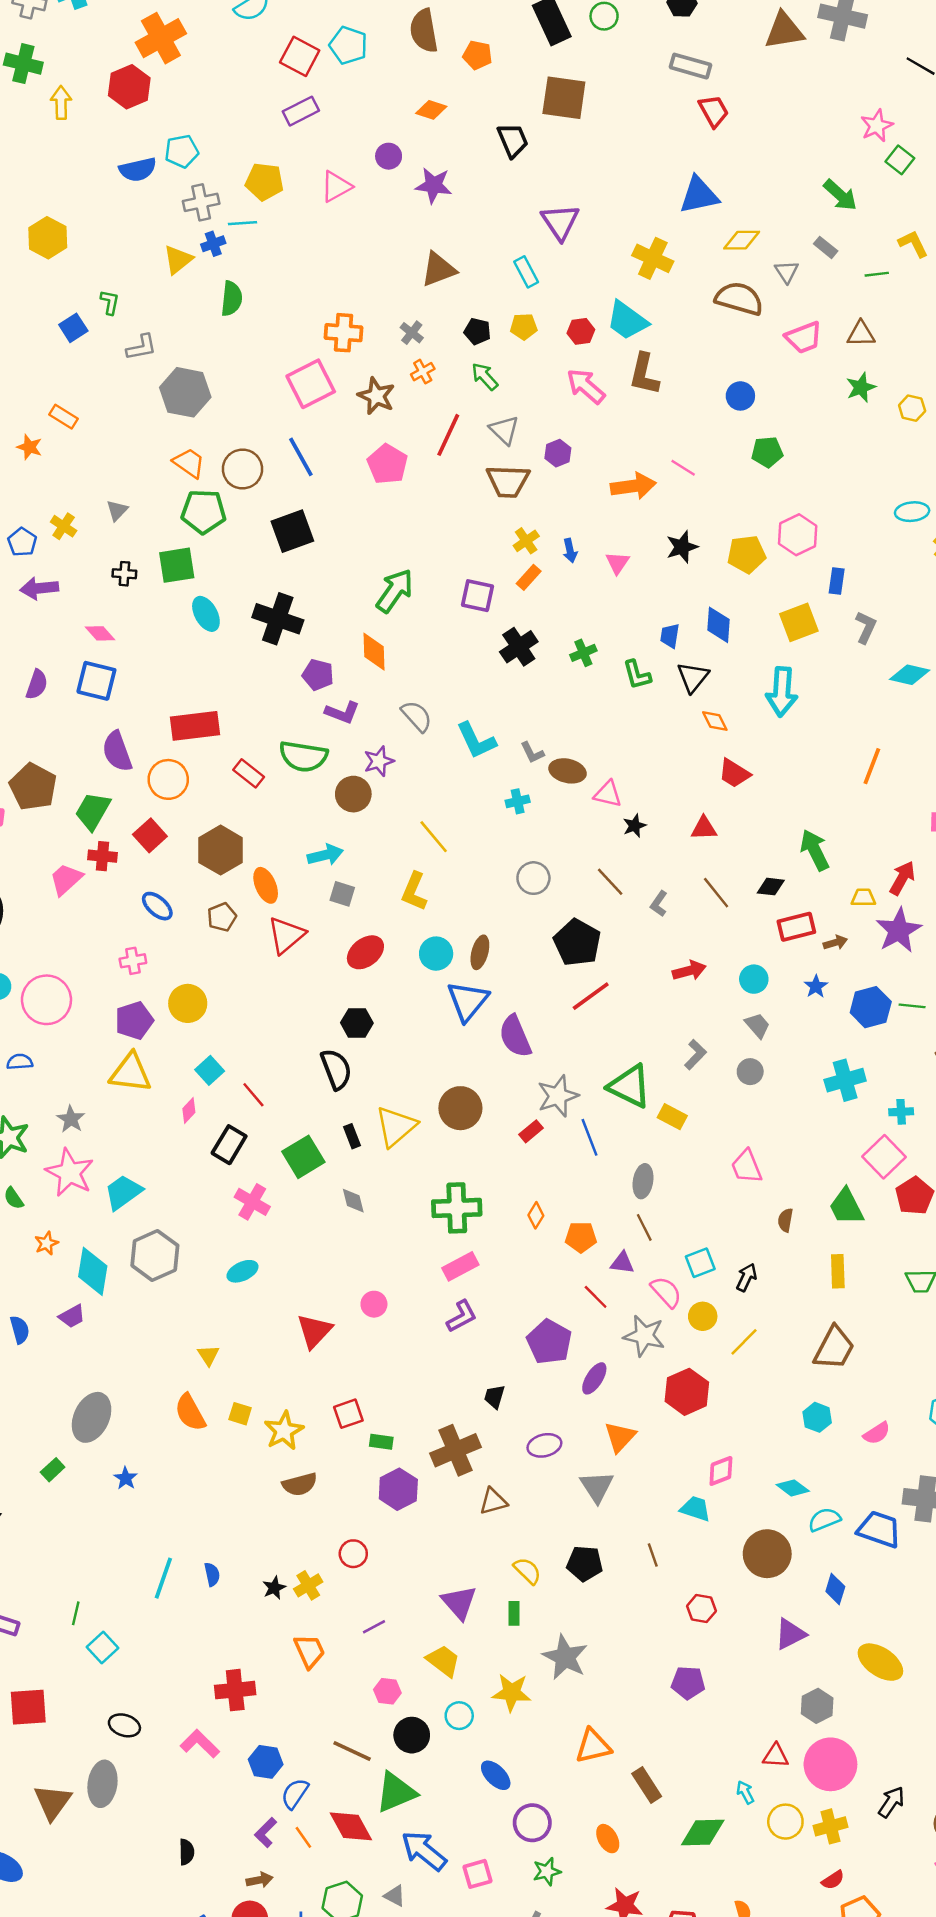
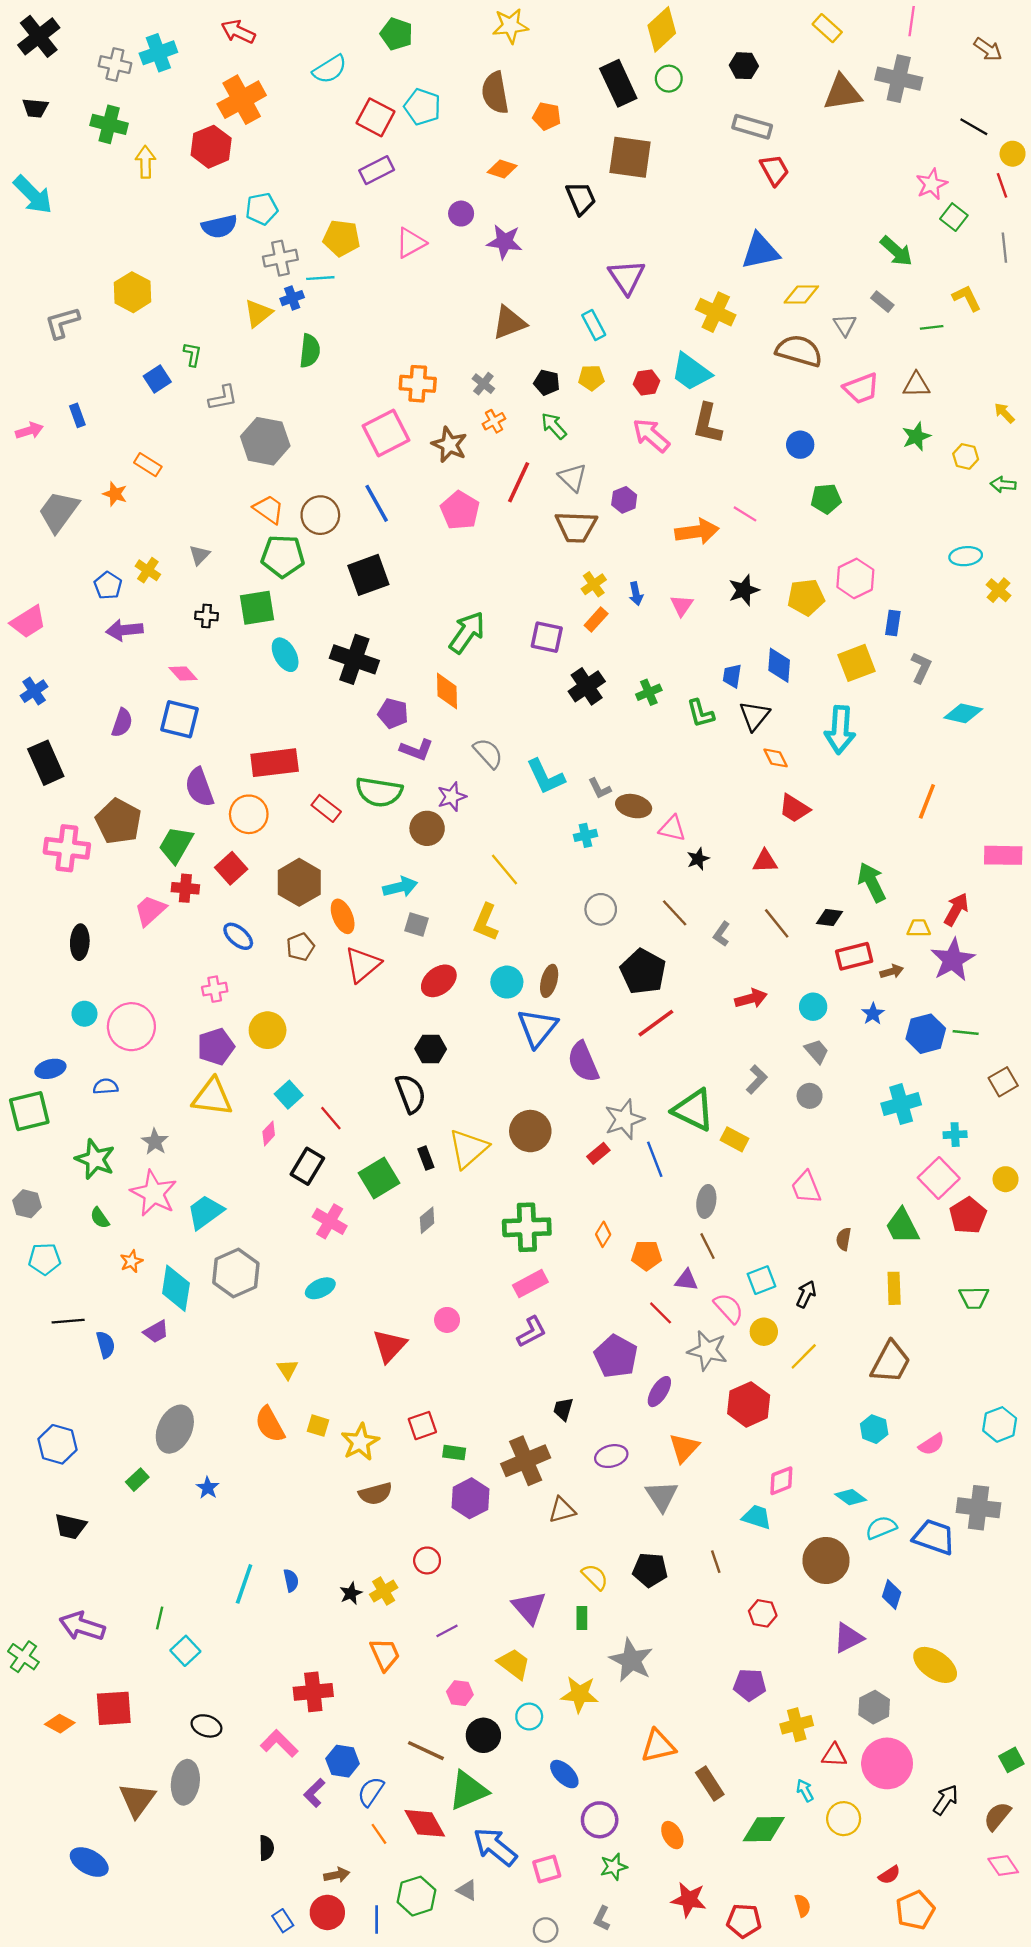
gray diamond: (353, 1201) -> (427, 1220), turned 64
yellow cross: (830, 1826) -> (797, 1725), moved
purple L-shape: (266, 1832) -> (314, 1793), moved

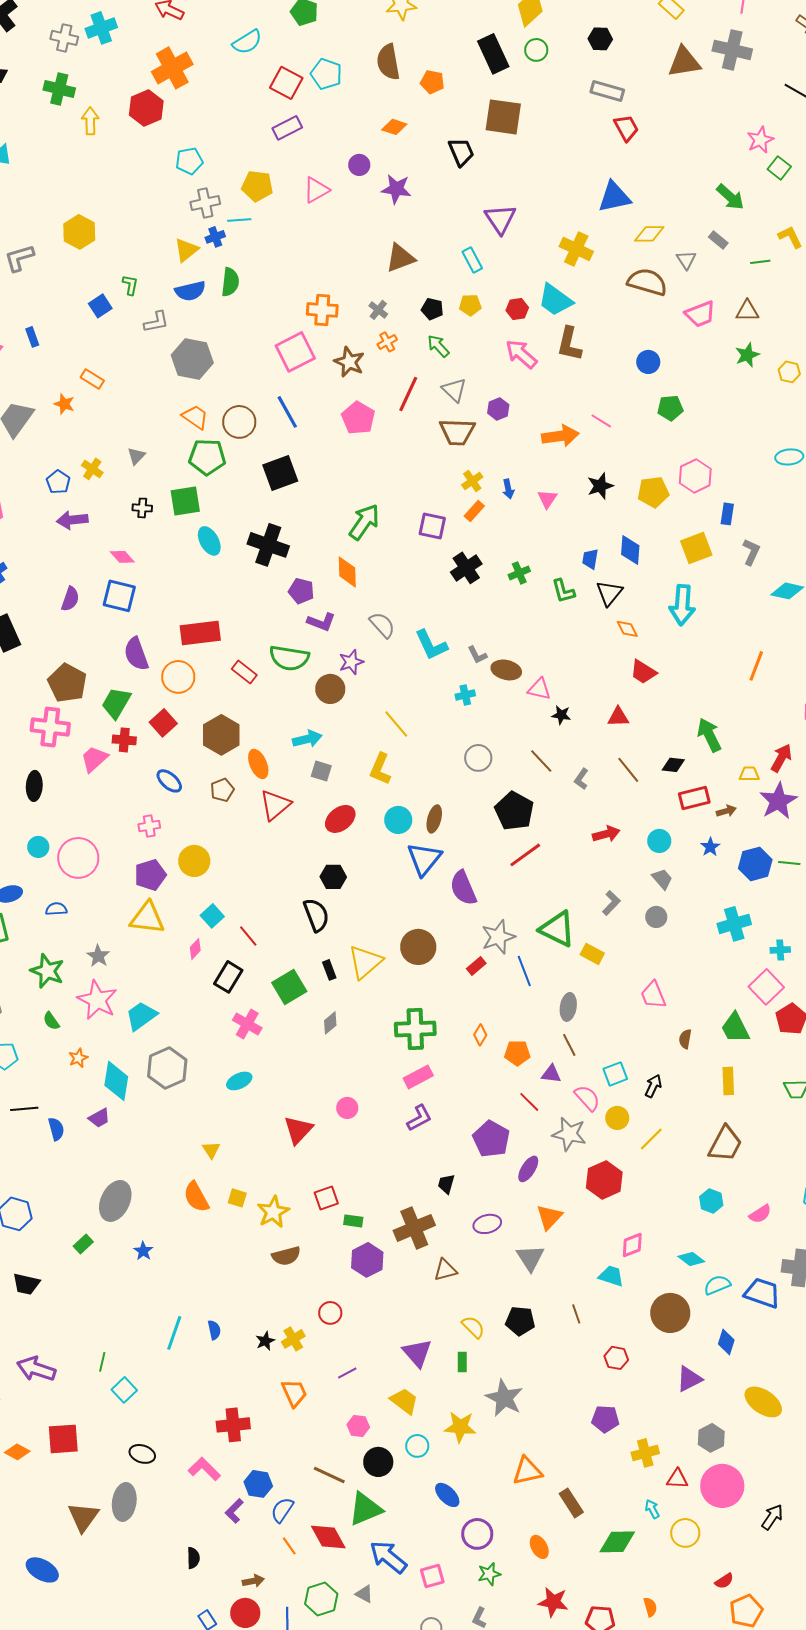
blue semicircle: (219, 226) -> (190, 291), moved
pink cross: (67, 848) -> (50, 727), moved
black star: (698, 859) -> (561, 715), turned 30

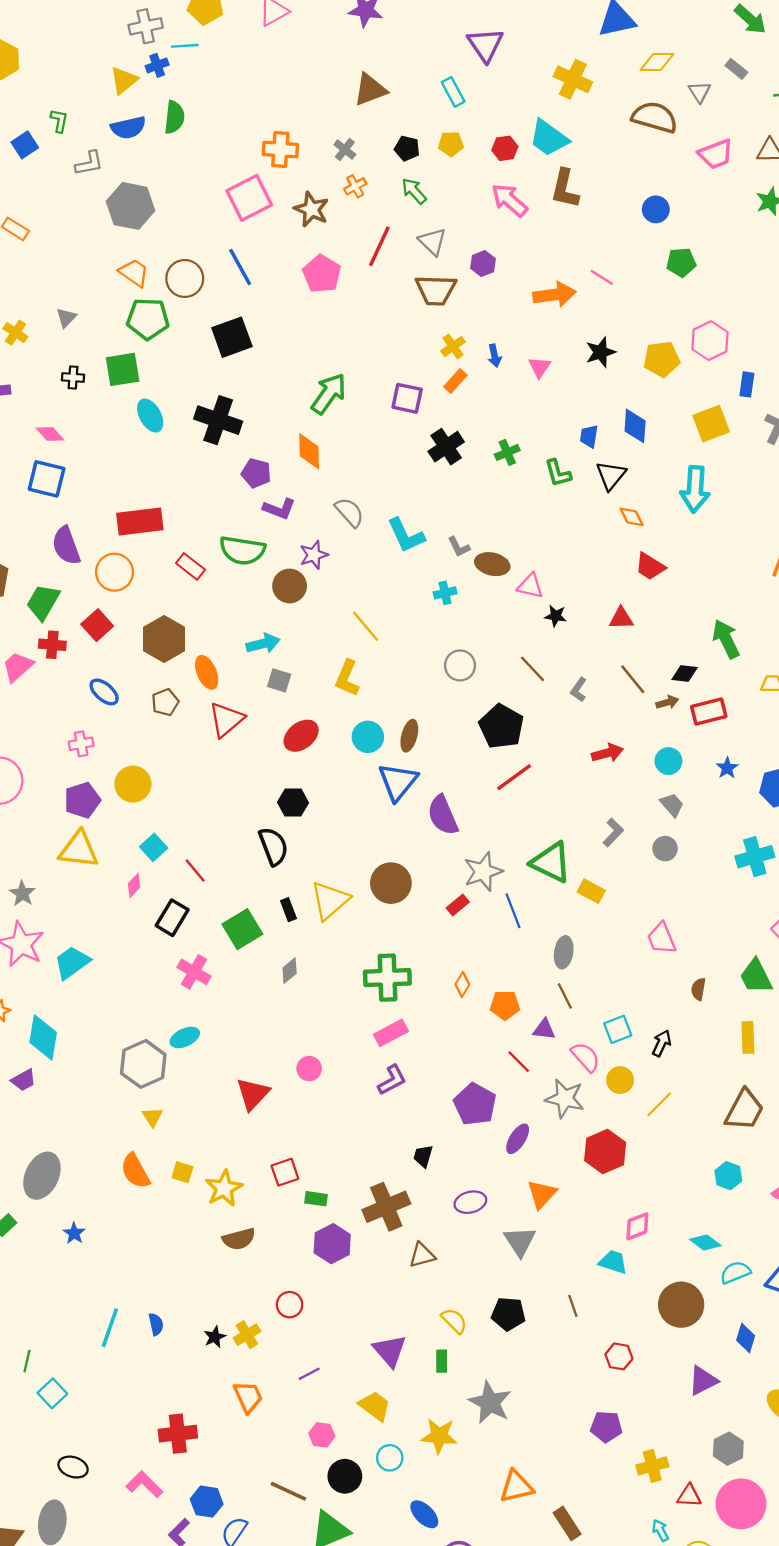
brown arrow: (726, 811) -> (667, 702), moved
gray hexagon: (167, 1068) -> (143, 1064), moved

